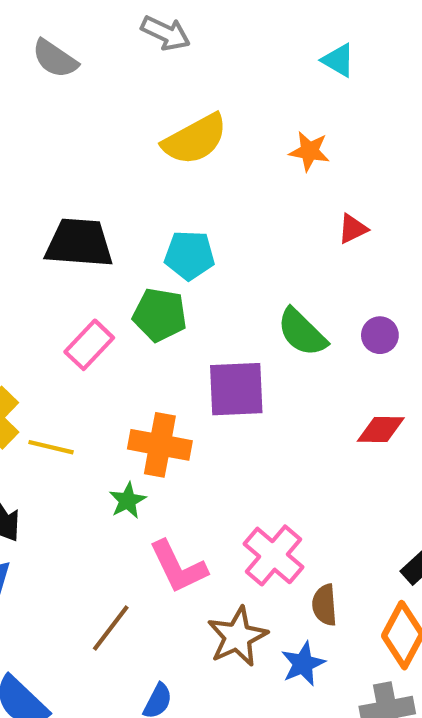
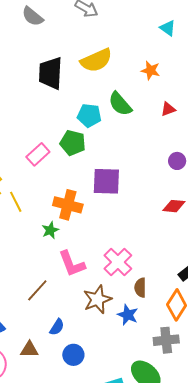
black trapezoid: (79, 243) -> (51, 73), moved, turned -96
green semicircle: (302, 332) -> (120, 104), moved
yellow line: (51, 447) -> (16, 202), turned 45
blue star: (303, 664) -> (128, 315), turned -30

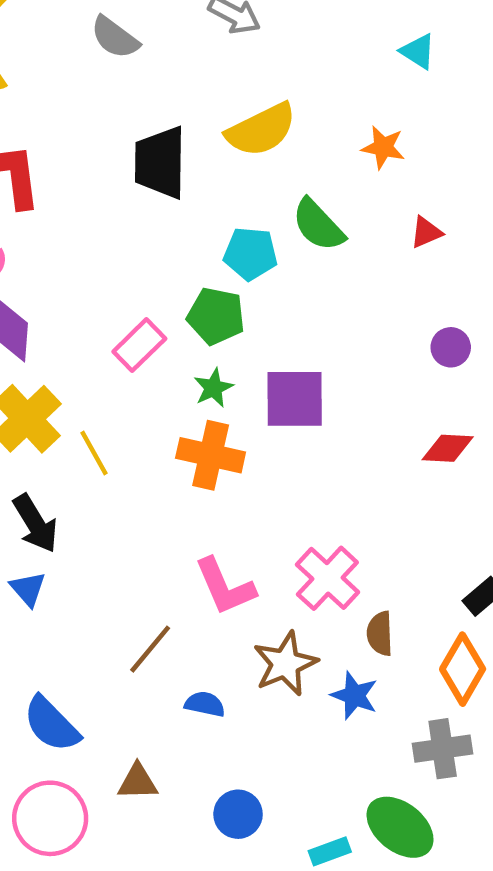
green star: (50, 230) -> (213, 388), moved
blue semicircle: (57, 327) -> (205, 704), moved, turned -108
blue circle: (73, 355) -> (238, 814), moved

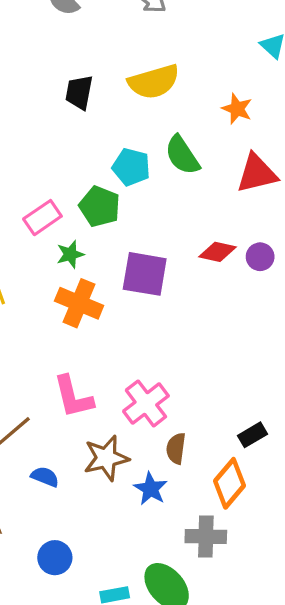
black trapezoid: (160, 162) -> (79, 92), size x0.7
red triangle: (426, 232) -> (257, 173), size x1.8
green star: (213, 388) -> (70, 254), moved
red diamond: (448, 448) -> (218, 252), moved

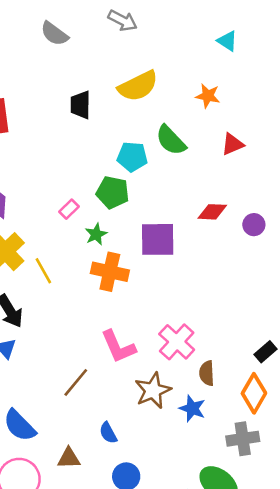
red triangle: (257, 173) -> (232, 144), size x0.7
pink rectangle: (42, 218) -> (69, 209), size x0.7
purple circle: (260, 257) -> (254, 225), moved
blue semicircle: (45, 477) -> (108, 433), moved, turned -130

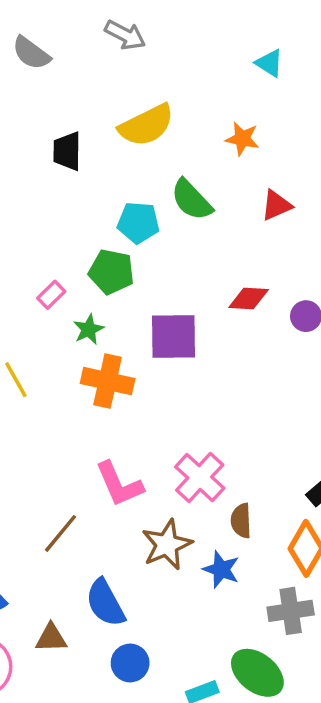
blue semicircle: (108, 433) -> (105, 603), size x1.6

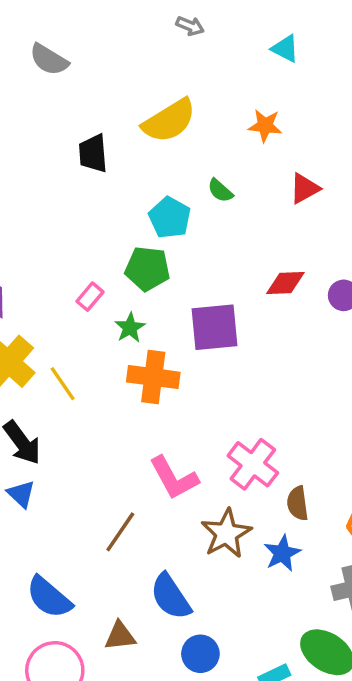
gray arrow: (125, 35) -> (190, 26), moved, size x0.7
green semicircle: (192, 200) -> (220, 191), size x0.6
cyan pentagon: (138, 223) -> (170, 218), turned 30
blue star: (221, 569) -> (282, 553), turned 30

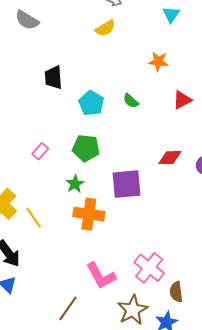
cyan triangle: (285, 49) -> (171, 15), turned 36
yellow semicircle: (169, 121) -> (105, 28), moved, size x0.6
cyan pentagon: (170, 218) -> (91, 103), moved
pink rectangle: (90, 297) -> (40, 151), moved

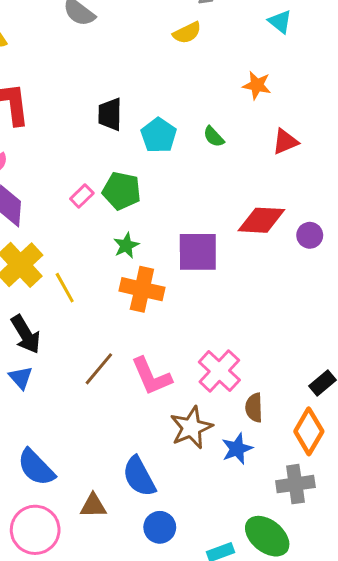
cyan triangle: (171, 15) -> (280, 22), turned -30
black trapezoid: (53, 78) -> (110, 114), moved
green pentagon: (86, 148) -> (122, 191), moved
red diamond: (170, 158) -> (261, 220), size x1.4
brown line: (68, 308) -> (99, 369), moved

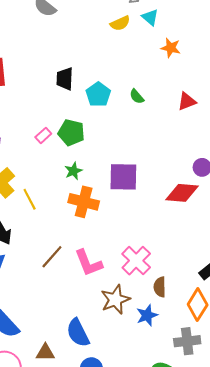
cyan triangle: (280, 22) -> (150, 17), moved
orange star: (257, 85) -> (171, 48), moved
red diamond: (261, 220) -> (182, 193), moved

